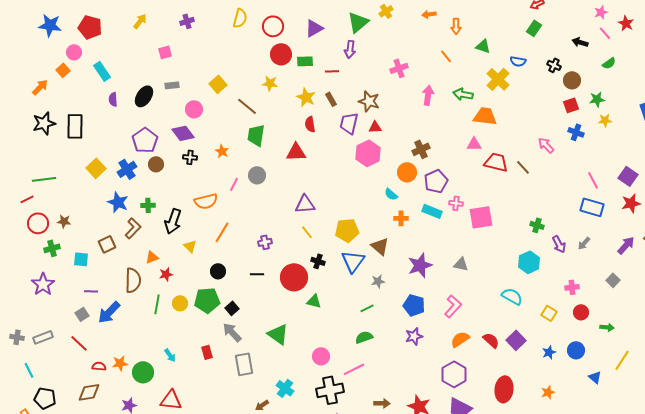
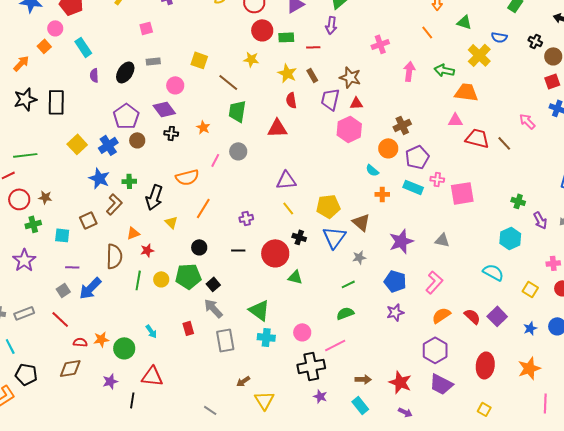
yellow square: (218, 84) -> (199, 60), turned -30
cyan cross: (285, 388) -> (266, 337), moved, turned -30
orange star: (548, 392) -> (529, 368), size x1.6

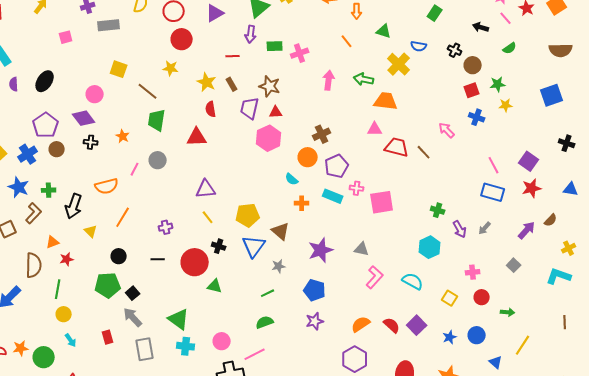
green rectangle: (286, 37) -> (275, 46), moved
gray rectangle: (153, 61) -> (109, 25), moved, size x1.5
yellow circle: (161, 279) -> (64, 314), moved
pink L-shape: (434, 282) -> (375, 277), moved

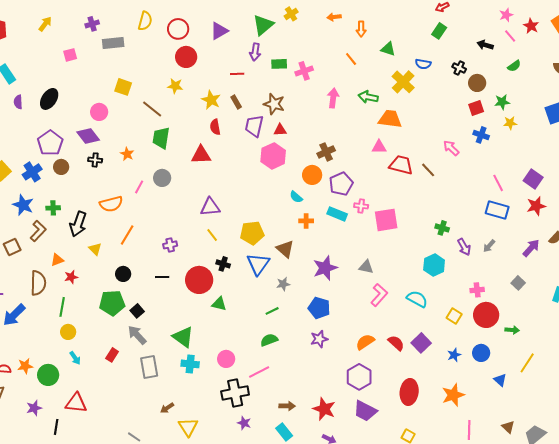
red circle: (482, 297) -> (486, 315), size x1.6
red rectangle: (108, 337) -> (112, 355), turned 48

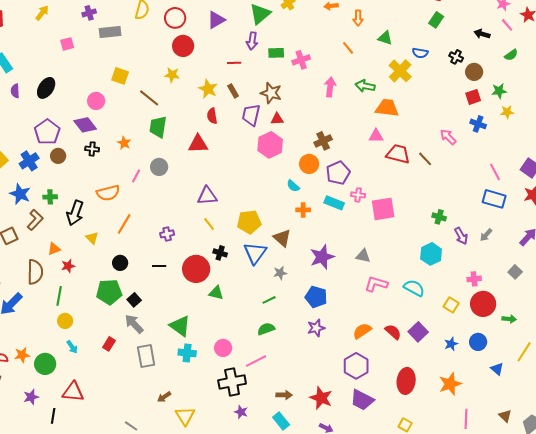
pink L-shape: (379, 295) -> (376, 284), turned -115

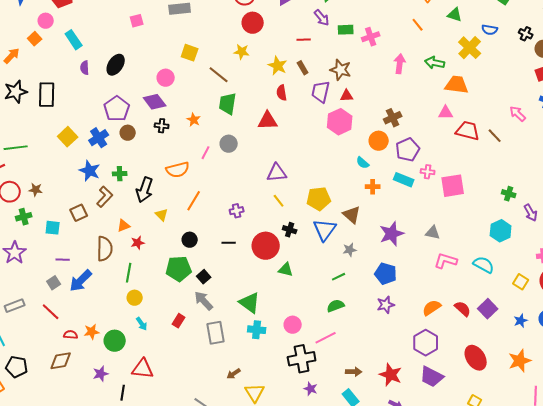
purple arrow: (252, 41) -> (322, 18), turned -48
red ellipse: (406, 381) -> (476, 358), turned -40

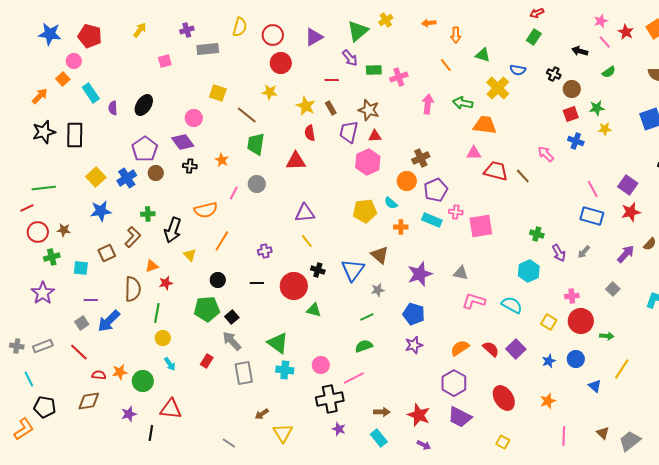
cyan rectangle: (74, 40) -> (91, 93), moved
blue star: (90, 171) -> (101, 211), moved, turned -30
yellow pentagon: (319, 199) -> (365, 211), moved
orange star: (520, 361) -> (548, 401), size x0.7

